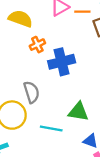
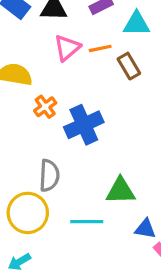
gray semicircle: (31, 92) -> (49, 175), turned 30

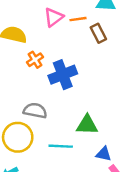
gray semicircle: (49, 175) -> (35, 111), turned -85

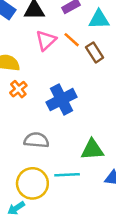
orange line: (78, 19) -> (72, 40), turned 56
orange cross: (35, 60) -> (18, 89), moved
yellow circle: (18, 137) -> (32, 183), moved

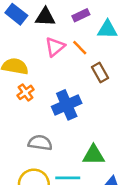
brown rectangle: (95, 52) -> (100, 73), moved

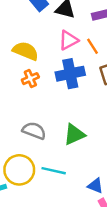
blue cross: (67, 105) -> (70, 74), moved
green triangle: (94, 155) -> (74, 134), moved, turned -35

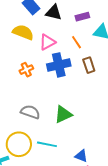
pink triangle: (68, 40) -> (47, 42), moved
yellow semicircle: (26, 51) -> (23, 32), moved

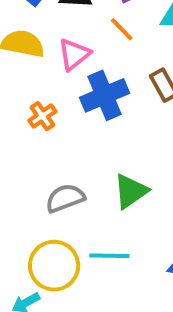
orange line: (76, 42) -> (122, 29), moved
gray semicircle: (30, 112) -> (65, 198), turned -30

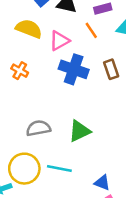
blue cross: (105, 95) -> (74, 69), turned 32
orange cross: (42, 116) -> (20, 71), moved, turned -35

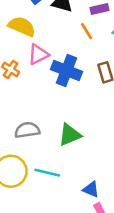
pink triangle: (59, 41) -> (38, 54), moved

